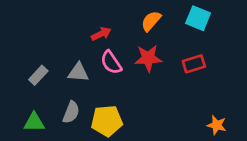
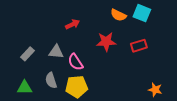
orange semicircle: (151, 21) -> (118, 15), moved, turned -105
pink semicircle: (111, 62) -> (76, 62), moved
gray semicircle: (71, 112) -> (51, 80), turned 140

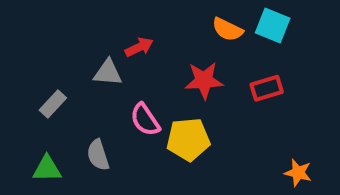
gray triangle: (56, 52) -> (108, 73), moved
yellow pentagon: (77, 87) -> (188, 139), moved

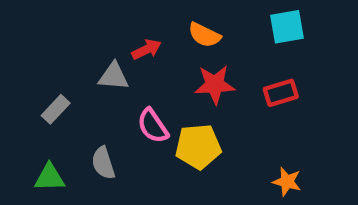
cyan square: (273, 26) -> (287, 27), turned -32
orange semicircle: (227, 29) -> (204, 35), moved
orange star: (298, 173) -> (287, 182), moved

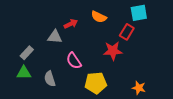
red star: (215, 85) -> (113, 51), moved
red rectangle: (281, 93) -> (127, 32), moved, turned -42
yellow pentagon: (198, 146) -> (96, 83), moved
green triangle: (50, 177) -> (24, 73), moved

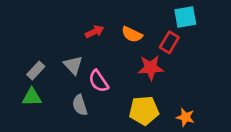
orange semicircle: (99, 17) -> (132, 34), moved
gray triangle: (55, 37) -> (73, 65), moved, turned 42
gray semicircle: (50, 79) -> (80, 105), moved
yellow pentagon: (96, 83) -> (144, 110), moved

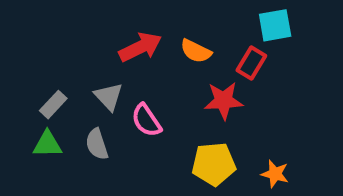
red arrow: (95, 32) -> (140, 47), size x1.5
gray semicircle: (80, 105) -> (97, 144), moved

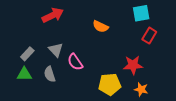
red arrow: (140, 47) -> (53, 15), moved
red rectangle: (251, 63) -> (149, 36), moved
red star: (224, 101) -> (133, 65), moved

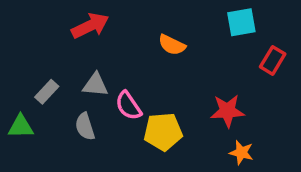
red rectangle: (149, 36) -> (273, 60), moved
gray triangle: (56, 50) -> (95, 85), turned -42
green triangle: (24, 74) -> (21, 127), moved
yellow pentagon: (110, 84) -> (163, 132), moved

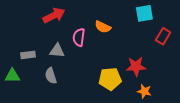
gray rectangle: (47, 92) -> (28, 55), turned 40
pink semicircle: (128, 106) -> (79, 37), moved, turned 42
yellow pentagon: (163, 132) -> (110, 79), moved

